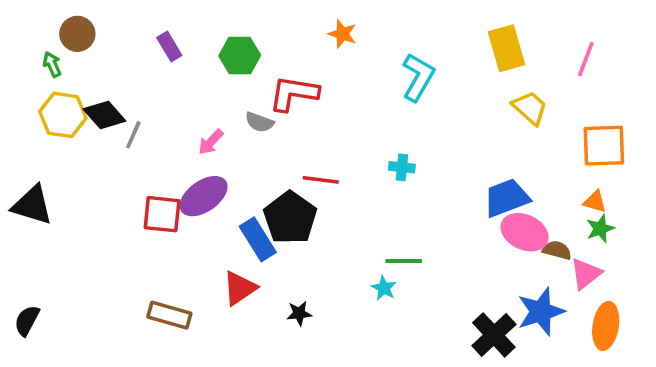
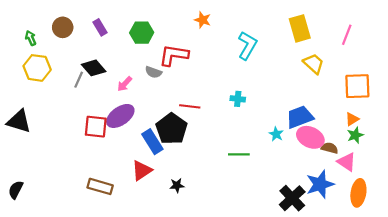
brown circle: (77, 34) -> (63, 27), moved
black diamond: (104, 115) -> (94, 68), moved
orange triangle: (595, 202) -> (352, 119), turned -48
pink triangle: (586, 274) -> (347, 162), turned -48
cyan star: (384, 288) -> (276, 134), moved

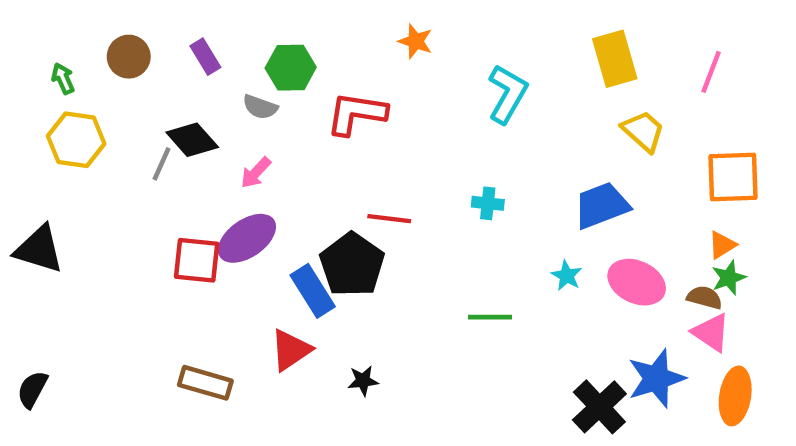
gray semicircle: (153, 72) -> (260, 107), moved
blue trapezoid: (300, 117) -> (602, 205), moved
brown semicircle: (330, 148) -> (705, 297), moved

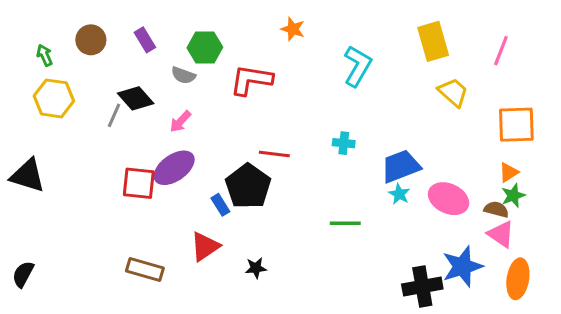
blue trapezoid: (602, 205) -> (401, 166), moved
blue rectangle: (313, 291) -> (220, 205), size x0.6
black cross: (599, 407) -> (422, 286), turned 33

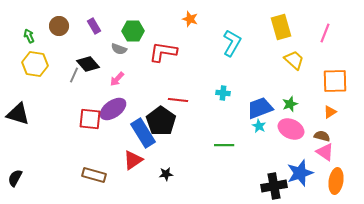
green star: (513, 196) -> (290, 104), moved
blue rectangle: (220, 205) -> (143, 133), size x2.0

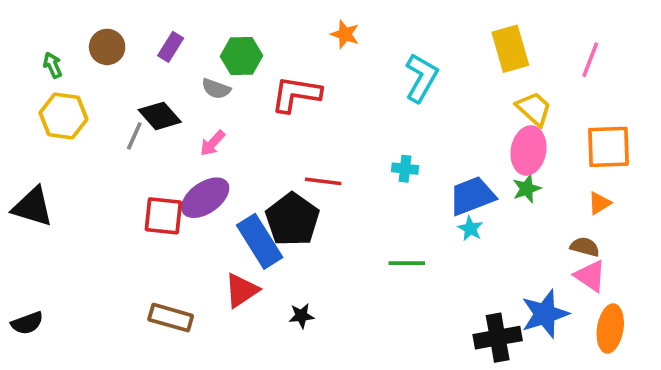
purple rectangle: (94, 26) -> (171, 47), turned 63
pink ellipse: (291, 129) -> (528, 150), moved, turned 75
black semicircle: (15, 178) -> (27, 323), turned -138

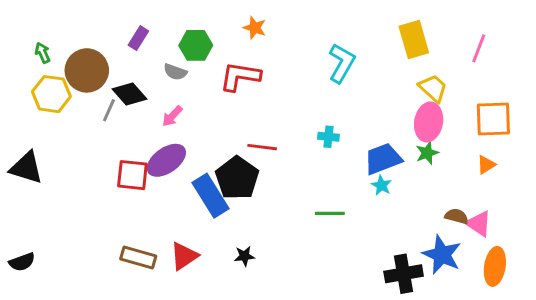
orange star: (345, 34) -> (255, 28), moved
brown circle: (107, 47) -> (87, 70), moved, size x1.5
brown semicircle: (585, 247) -> (457, 216), moved
red triangle: (241, 290) -> (184, 256), moved
blue star: (545, 314) -> (442, 255), turned -30

